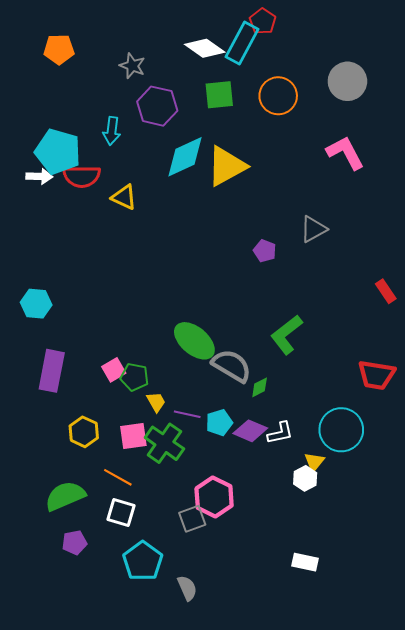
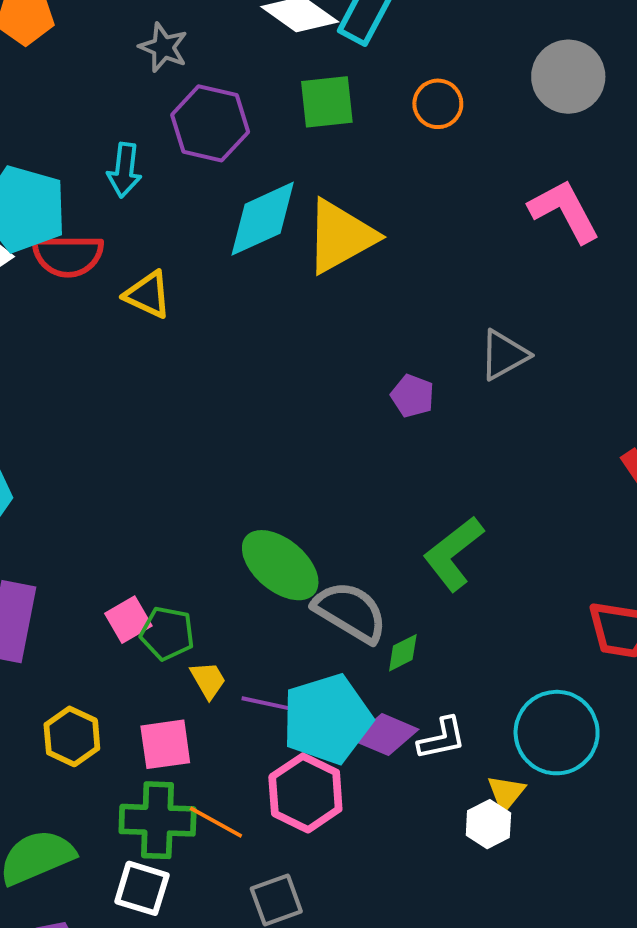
orange circle: (278, 96) -> (438, 104), size x0.7
cyan pentagon: (219, 423) -> (327, 719), size x1.8
green cross: (164, 443) -> (158, 820), moved, turned -33
orange line: (118, 477) -> (216, 822), moved
pink hexagon: (214, 497) -> (305, 793), moved

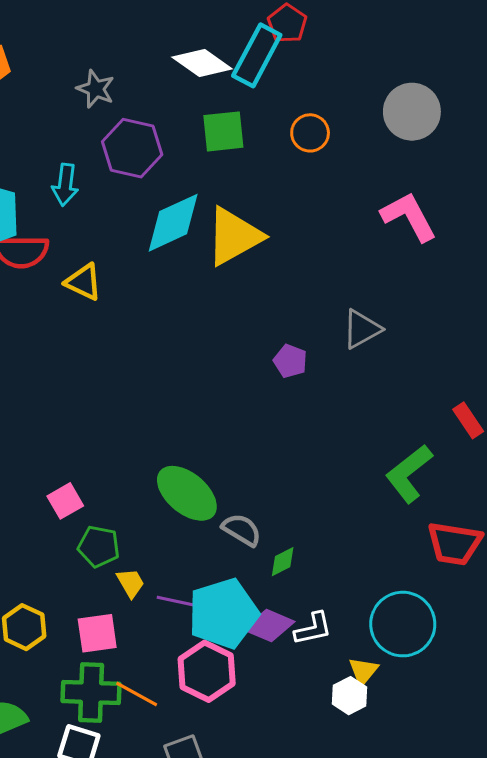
green L-shape: (453, 554) -> (409, 474), moved
gray semicircle: (350, 612) -> (242, 530), size x0.7
pink square: (128, 620) -> (65, 501), moved

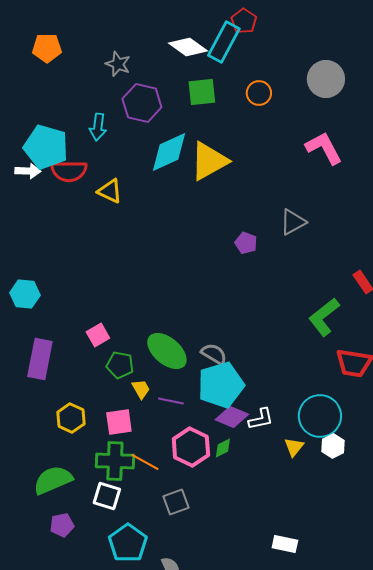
green ellipse: (187, 493) -> (167, 351), moved
green diamond: (283, 562) -> (223, 448), moved
cyan pentagon: (223, 613) -> (221, 385), moved
white hexagon: (350, 696) -> (333, 446), moved

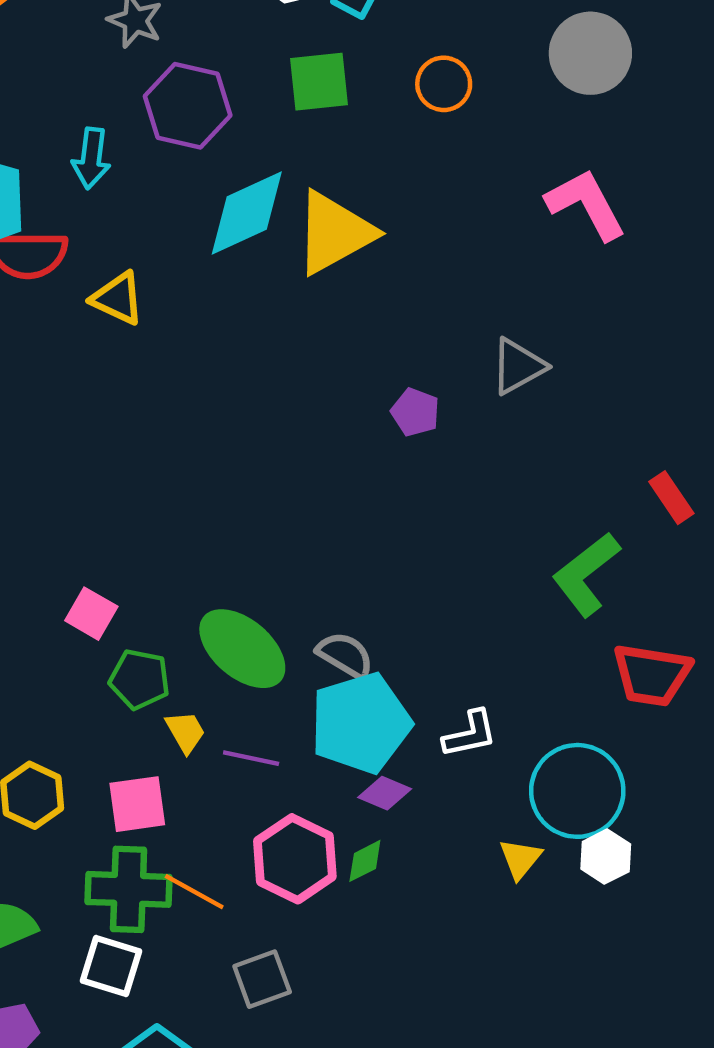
pink square: (98, 335) -> (91, 614), turned -30
purple diamond: (232, 417) -> (385, 793), size x0.7
white L-shape: (261, 419) -> (470, 734), moved

